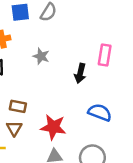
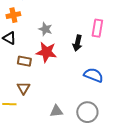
brown rectangle: (18, 106) -> (24, 61), moved
red star: (53, 127) -> (46, 52), moved

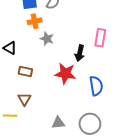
orange cross: (13, 15) -> (35, 21), moved
red star: (46, 52) -> (65, 74), moved
blue semicircle: (93, 75) -> (96, 86), turned 60

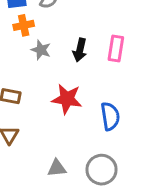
black arrow: (80, 53) -> (80, 50), moved

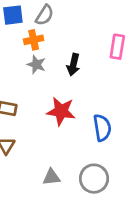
orange cross: (24, 25) -> (34, 40), moved
pink rectangle: (116, 48) -> (117, 47), moved

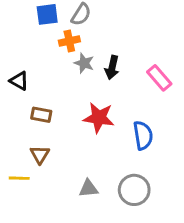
pink rectangle: (117, 47) -> (159, 78), moved, turned -50
gray star: (36, 65) -> (84, 63), moved

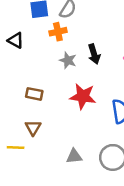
gray star: (84, 63) -> (68, 60), moved
black arrow: (112, 68) -> (94, 54), turned -30
black triangle: (19, 81) -> (16, 40), moved

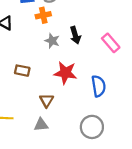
brown triangle: (33, 128) -> (47, 100), moved
gray triangle: (74, 156) -> (41, 125), moved

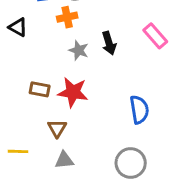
pink rectangle: (111, 43) -> (155, 36), moved
red star: (65, 73) -> (73, 92), moved
brown triangle: (47, 100) -> (57, 128), moved

